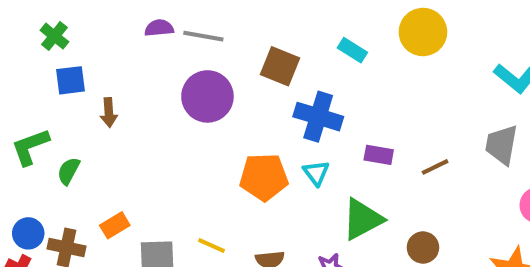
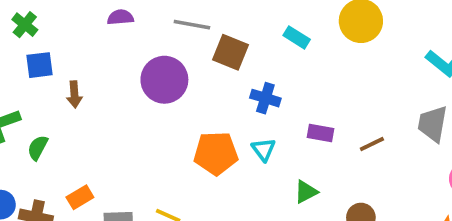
gray line: (203, 36) -> (192, 25), moved
blue cross: (318, 117) -> (265, 98), size x0.7
green triangle: (363, 219) -> (306, 192), size x0.6

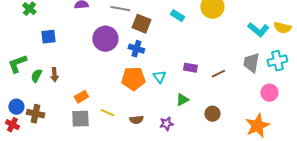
blue square: (40, 65) -> (48, 37), moved
brown arrow: (74, 94) -> (54, 75), moved
blue cross: (265, 98) -> (136, 49), moved
orange rectangle: (80, 197) -> (81, 97), moved

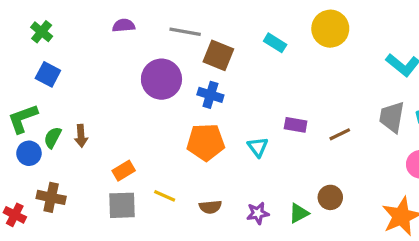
blue square: (48, 37) -> (48, 74), moved, turned 35
cyan triangle: (159, 77) -> (258, 147), moved
green triangle: (182, 100) -> (299, 213), moved
blue circle: (16, 107) -> (29, 153), moved

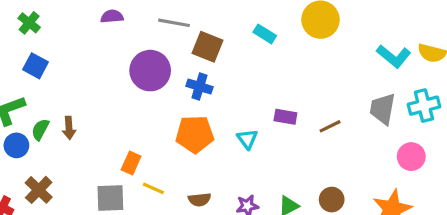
orange rectangle: (124, 171) -> (131, 163), moved, turned -35
brown cross: (51, 197) -> (39, 190), turned 32
brown circle: (330, 197) -> (332, 200), moved

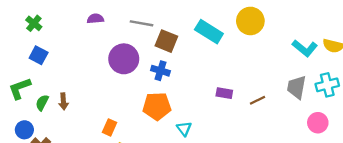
cyan rectangle: (265, 34) -> (209, 32), size x1.6
cyan triangle: (247, 139) -> (184, 129), moved
blue circle: (16, 145) -> (24, 130), moved

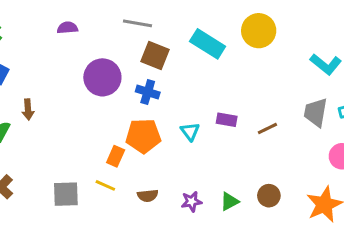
gray line: (142, 23) -> (137, 23), moved
brown arrow: (63, 101) -> (28, 110), moved
orange rectangle: (110, 127) -> (116, 156), moved
cyan triangle: (184, 129) -> (190, 131), moved

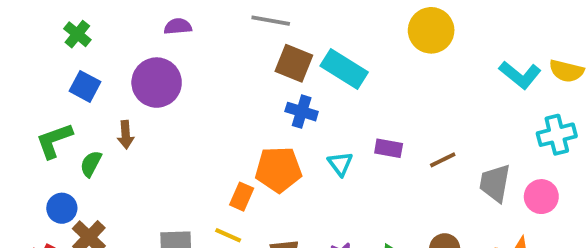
cyan rectangle: (208, 44) -> (344, 69), moved
purple circle: (102, 77) -> (157, 83), moved
blue cross: (148, 92) -> (302, 112), moved
gray trapezoid: (316, 112) -> (495, 183), moved

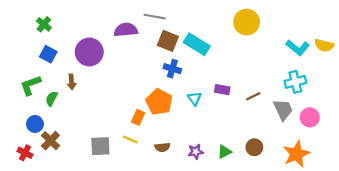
purple semicircle: (178, 26) -> (126, 30), moved, size x1.5
cyan cross: (557, 135) -> (295, 82), moved
orange pentagon: (278, 170) -> (159, 102), turned 30
gray trapezoid: (495, 183) -> (283, 110), turned 145

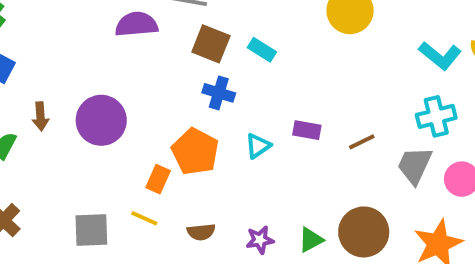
cyan rectangle: (197, 44) -> (262, 50), size x0.6
purple circle: (89, 52) -> (101, 120), moved
cyan triangle: (195, 99) -> (258, 146), turned 32
gray trapezoid: (283, 110) -> (415, 165), turned -130
brown circle: (254, 147) -> (364, 232), size x1.6

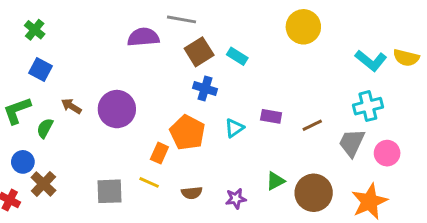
brown square: (211, 44) -> (199, 52), turned 36
brown arrow: (40, 116) -> (71, 106), turned 126
green triangle: (311, 240) -> (275, 181), moved

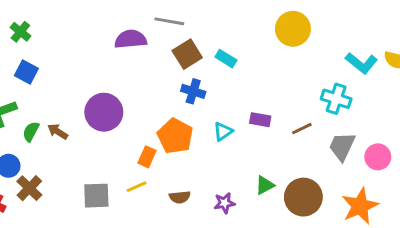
brown arrow: (71, 106) -> (58, 132), moved
cyan cross: (368, 106) -> (336, 99), moved, turned 32
yellow line: (149, 182) -> (137, 187), turned -48

